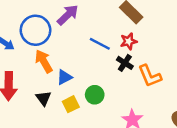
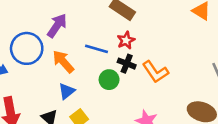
orange arrow: (44, 61) -> (63, 62), moved
green circle: (95, 95) -> (109, 80), moved

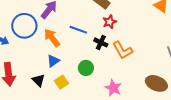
red star: (126, 40) -> (110, 22), moved
green circle: (109, 80) -> (86, 68), moved

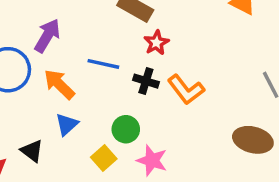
black triangle: (38, 80) -> (32, 151), moved
yellow square: (61, 82) -> (104, 158), moved
pink star: (113, 88) -> (152, 160), moved

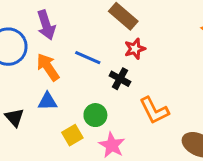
purple arrow: (47, 36) -> (46, 25), turned 120
orange L-shape: (186, 90) -> (154, 110), moved
blue triangle: (67, 124) -> (47, 101), turned 30

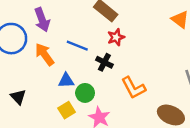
blue triangle: (47, 101) -> (66, 81), moved

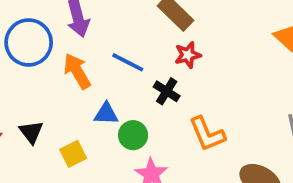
yellow square: (67, 110) -> (73, 154), moved

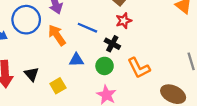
green circle: (133, 135) -> (105, 66), moved

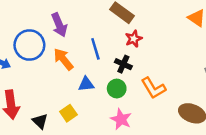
blue line: (87, 28) -> (95, 49), turned 54
black triangle: (31, 74) -> (40, 121), moved

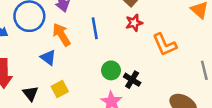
black cross: (123, 64) -> (132, 80), moved
blue triangle: (86, 84) -> (48, 58), moved, turned 35
orange L-shape: (153, 88) -> (165, 45), moved

